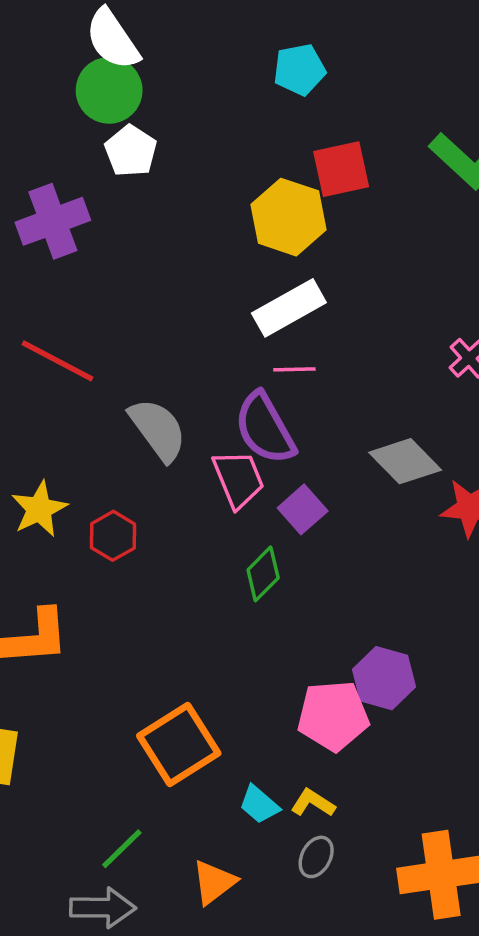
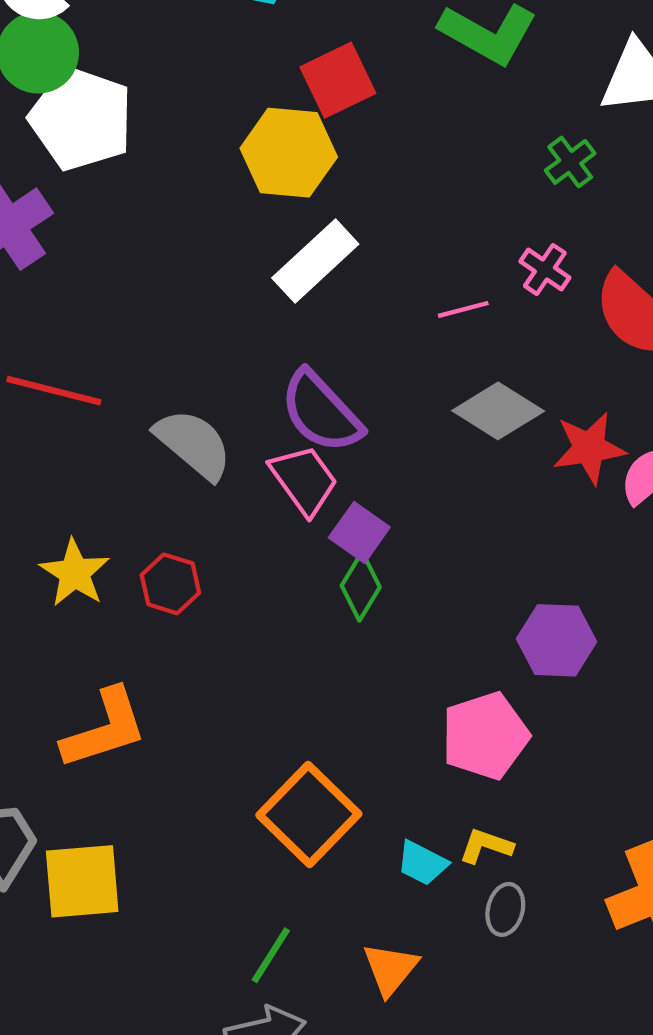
white pentagon: (131, 151) -> (81, 119), size x1.6
pink line: (294, 369) -> (463, 309), moved
purple square: (303, 509) -> (359, 532), moved
purple hexagon: (384, 678) -> (557, 640), moved

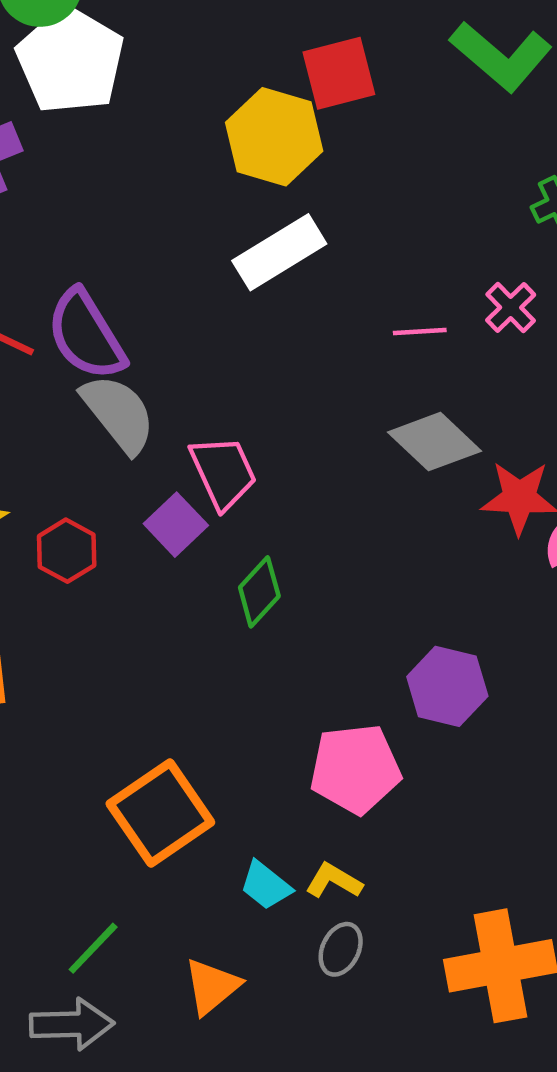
purple semicircle: (321, 412) -> (86, 335), moved
purple square: (359, 532) -> (176, 525), moved

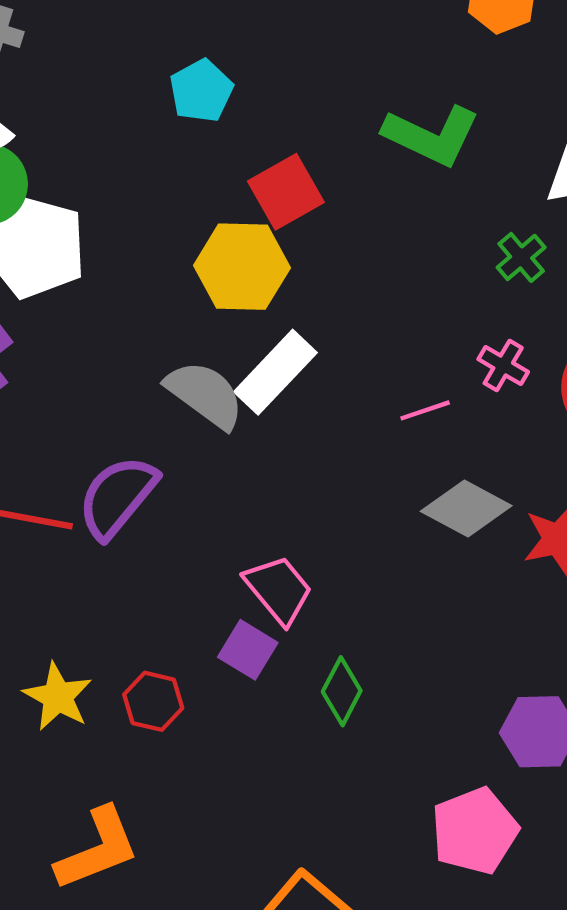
purple semicircle: (86, 335) -> (117, 497), turned 86
gray semicircle: (118, 413) -> (205, 394), moved

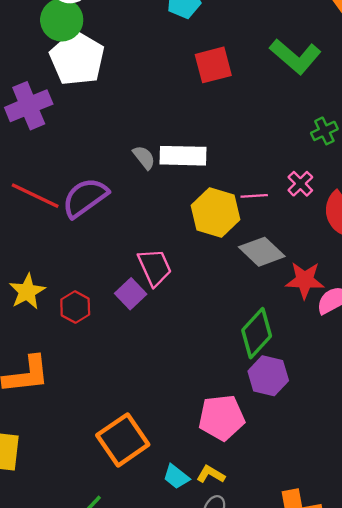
yellow hexagon: (242, 267) -> (216, 212), moved
white rectangle: (275, 372) -> (183, 156), turned 33
gray semicircle: (205, 394) -> (144, 157), size x0.6
green diamond: (342, 691) -> (257, 333), moved, size x1.4

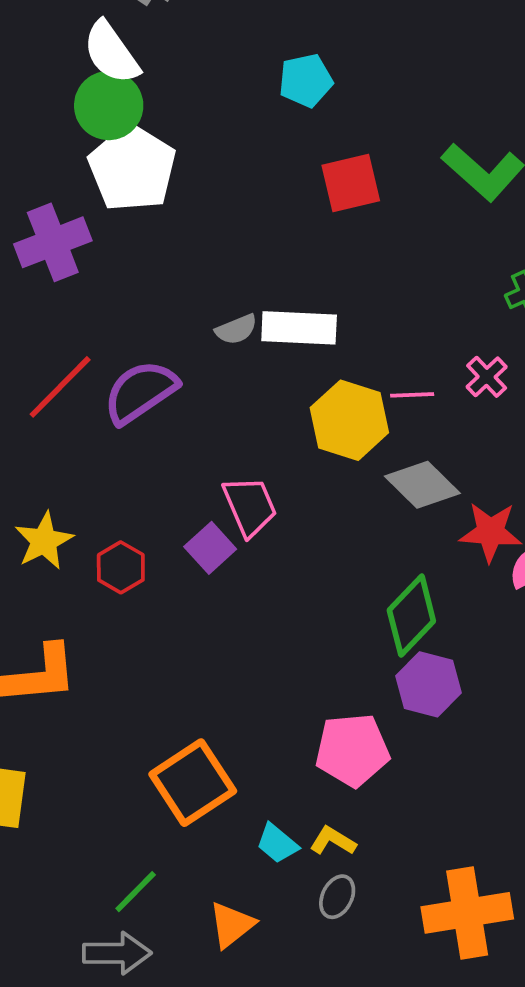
gray semicircle: (144, 157) -> (236, 329), turned 105
red line: (35, 196) -> (60, 387), turned -72

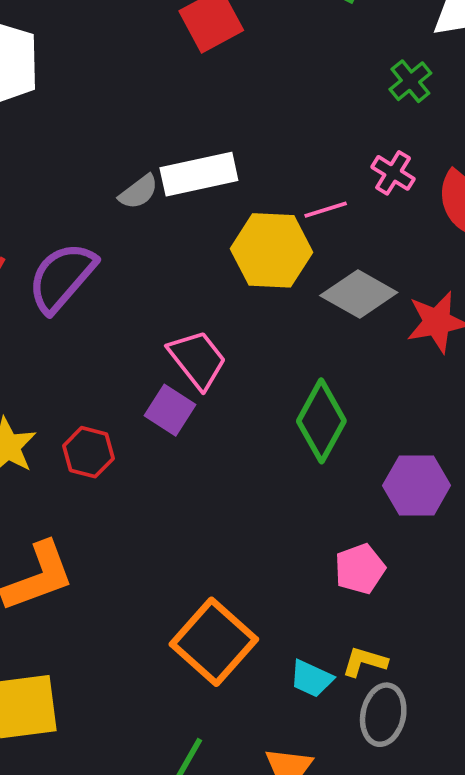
green diamond: (411, 616) -> (321, 421), moved
pink pentagon: (352, 750) -> (360, 569), size x0.7
gray ellipse: (337, 897) -> (383, 715), size x1.4

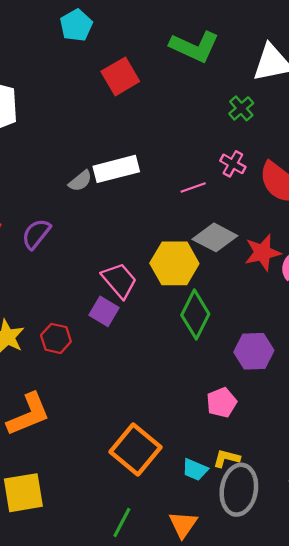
yellow hexagon: (271, 250) -> (174, 263), moved
purple semicircle: (62, 277) -> (36, 234), size x0.7
gray ellipse: (383, 715) -> (239, 490), size x1.4

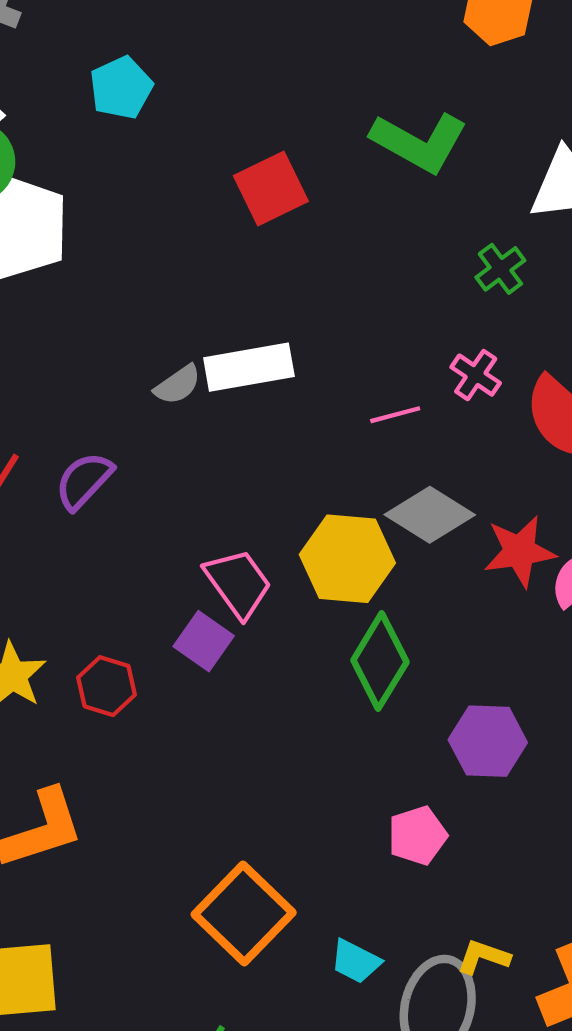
cyan pentagon: (76, 25) -> (121, 88), moved
yellow L-shape: (226, 458) -> (483, 957), moved

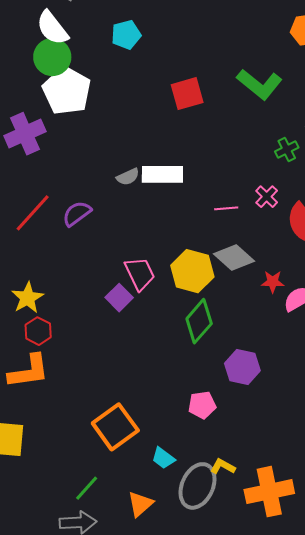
red star: (520, 551) -> (273, 282), size x0.7
red hexagon: (106, 686) -> (38, 331), moved

